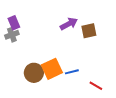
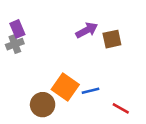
orange square: (52, 69) -> (65, 87), turned -30
brown circle: (34, 73) -> (43, 105), moved

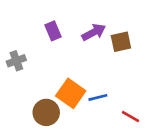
purple rectangle: (17, 29) -> (53, 31), moved
gray cross: (15, 44) -> (16, 61), moved

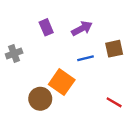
brown square: (121, 42) -> (114, 49), moved
blue line: (98, 97) -> (86, 58), moved

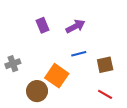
brown square: (114, 49) -> (105, 65), moved
gray cross: (14, 53) -> (13, 64), moved

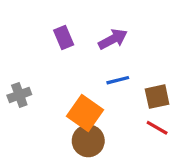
brown circle: (37, 91) -> (88, 141), moved
red line: (105, 94) -> (157, 128), moved

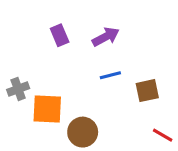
orange square: (85, 113) -> (47, 109), moved, turned -32
red line: (157, 128) -> (163, 135), moved

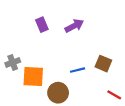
blue line: (110, 75) -> (77, 70), moved
brown square: (147, 91) -> (103, 64), turned 35

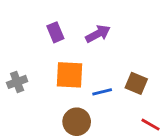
orange square: (33, 77) -> (70, 75), moved

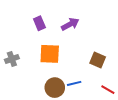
blue line: (102, 92) -> (74, 83), moved

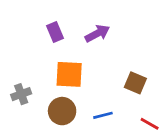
gray cross: (12, 59) -> (21, 94), moved
brown circle: (55, 88) -> (62, 111), moved

